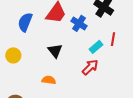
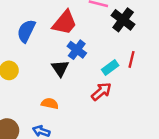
blue cross: (79, 23) -> (77, 50), moved

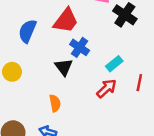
red line: (131, 59) -> (139, 83), moved
orange semicircle: (50, 103) -> (55, 103), turned 70

